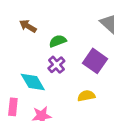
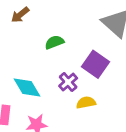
brown arrow: (28, 26) -> (20, 15), moved, turned -70
purple cross: (56, 65) -> (68, 82), moved

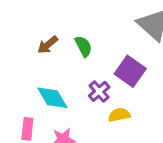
brown arrow: (20, 15) -> (48, 45), moved
green semicircle: (54, 42) -> (83, 46), turned 84

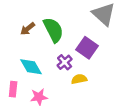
green semicircle: (83, 46) -> (53, 30), size x1.6

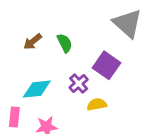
green semicircle: (53, 30) -> (65, 43), size x0.6
cyan diamond: (31, 67) -> (37, 89), turned -65

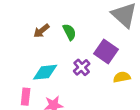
yellow semicircle: (97, 104) -> (122, 77), moved

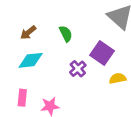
brown arrow: (41, 31) -> (28, 33), moved
cyan diamond: (45, 72) -> (31, 60), moved

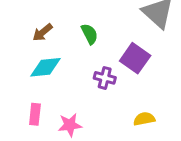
purple cross: (78, 69) -> (105, 78), turned -35
yellow semicircle: (118, 78) -> (144, 119), moved

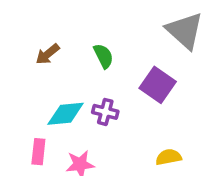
cyan diamond: (46, 67) -> (66, 114), moved
purple cross: (105, 78) -> (105, 112), moved

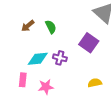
green semicircle: (103, 56) -> (51, 27), moved

